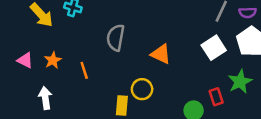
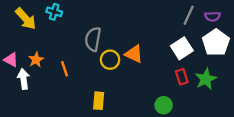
yellow circle: (142, 89) -> (110, 60), moved
red rectangle: (216, 97) -> (182, 77), moved
white arrow: (45, 98) -> (23, 79), moved

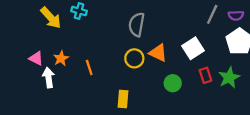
gray semicircle: (93, 39) -> (137, 25), moved
white square: (182, 48) -> (193, 48), moved
green circle: (164, 105) -> (173, 83), moved

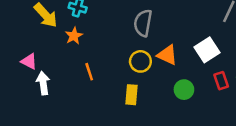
orange star: (61, 58) -> (74, 36), moved
yellow rectangle: (123, 99) -> (131, 95), moved

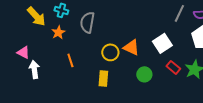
gray semicircle: (143, 23) -> (87, 22), moved
red rectangle: (221, 81) -> (173, 67), turned -32

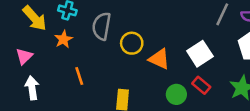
pink triangle: (23, 52) -> (24, 56), moved, turned 48
yellow circle: (110, 52) -> (132, 43), moved
red rectangle: (173, 67) -> (201, 85), moved

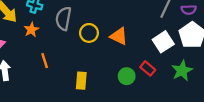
white square: (200, 54) -> (163, 42), moved
orange triangle: (159, 59) -> (119, 36), moved

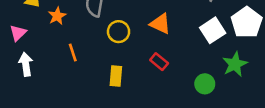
yellow circle: (89, 33) -> (119, 32), moved
red rectangle: (148, 68) -> (159, 62), moved
green circle: (127, 76) -> (205, 84), moved

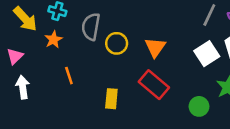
orange triangle: (160, 24) -> (155, 47), turned 40
yellow circle: (119, 32) -> (117, 43), moved
red rectangle: (159, 62) -> (154, 85), size x1.6

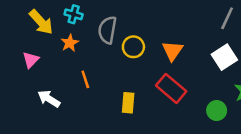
white arrow: (23, 87) -> (49, 99), moved, turned -50

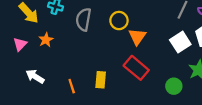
orange star: (70, 43) -> (46, 40), moved
yellow circle: (133, 47) -> (119, 21), moved
orange line: (85, 79) -> (72, 86), moved

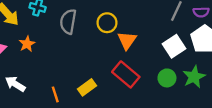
yellow rectangle: (101, 80) -> (87, 87), turned 49
green circle: (174, 86) -> (167, 78), moved

